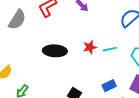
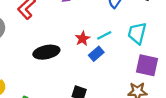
blue rectangle: (109, 86) -> (96, 54), moved

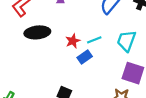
black ellipse: (46, 52) -> (37, 32), moved

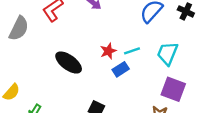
black ellipse: (37, 32) -> (69, 63), moved, turned 40

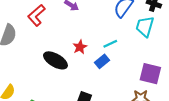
red star: (108, 51) -> (80, 47), moved
cyan trapezoid: (168, 53) -> (145, 27), moved

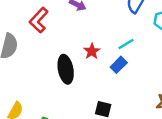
black ellipse: (55, 60) -> (66, 69), turned 55

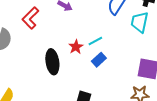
cyan line: (126, 44) -> (95, 41), moved

